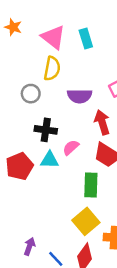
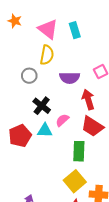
black cross: (46, 130) -> (42, 106), turned 30

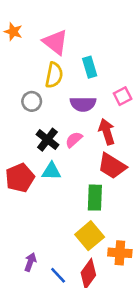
cyan rectangle: (75, 30) -> (90, 67), moved
pink semicircle: (62, 120) -> (74, 140), moved

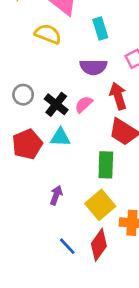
yellow semicircle: (54, 75) -> (48, 34), moved, turned -80
gray circle: (32, 101) -> (23, 95), moved
purple arrow: (30, 262) -> (56, 195), moved

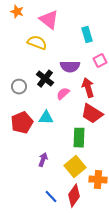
cyan rectangle: (100, 28) -> (87, 35), moved
black cross: (56, 104) -> (45, 79), moved

